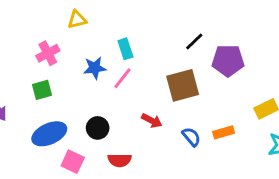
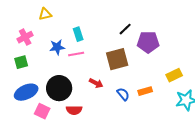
pink line: (123, 78) -> (76, 54), turned 42
black circle: (98, 128) -> (59, 88), size x1.6

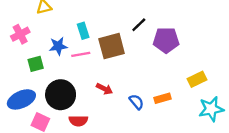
brown square: (117, 59) -> (112, 46), moved
green square: (21, 62) -> (36, 64), moved

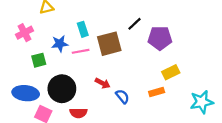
yellow rectangle: (197, 79) -> (171, 72), moved
blue ellipse: (21, 99) -> (26, 93), turned 30
blue semicircle: (136, 102) -> (122, 96), moved

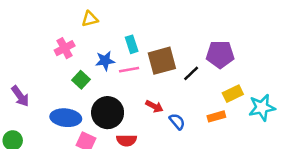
black line: (135, 24) -> (191, 73), moved
green square: (39, 60) -> (81, 80), turned -32
cyan star: (202, 102) -> (262, 108), moved

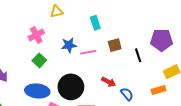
cyan rectangle: (132, 44) -> (95, 23), moved
brown square: (162, 61) -> (115, 45), size x0.6
black line: (191, 73) -> (138, 55), turned -64
green square: (81, 80) -> (39, 60), moved

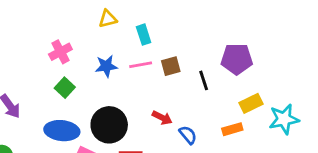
yellow triangle: (57, 12) -> (108, 19), moved
pink line: (88, 52) -> (141, 65), moved

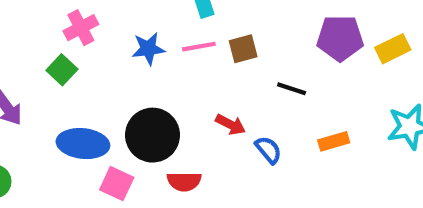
black line: (204, 80) -> (292, 89), moved, turned -54
green square: (65, 88) -> (62, 70), moved
yellow rectangle: (251, 103) -> (393, 49), moved

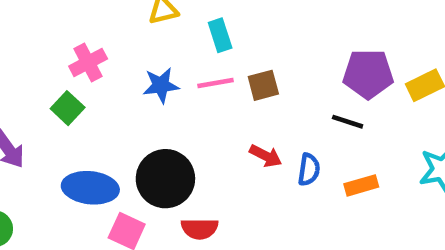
black line: (292, 89) -> (348, 122), moved
red arrow: (230, 125) -> (266, 156), moved
blue semicircle: (268, 150) -> (309, 170), moved, turned 48

